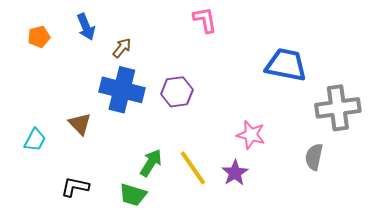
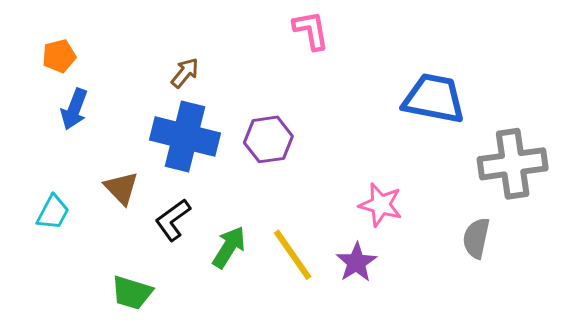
blue arrow: (86, 27) -> (74, 109), moved, turned 44
black L-shape: (75, 187) -> (173, 220), moved, turned -48
green trapezoid: (133, 195) -> (132, 293), moved

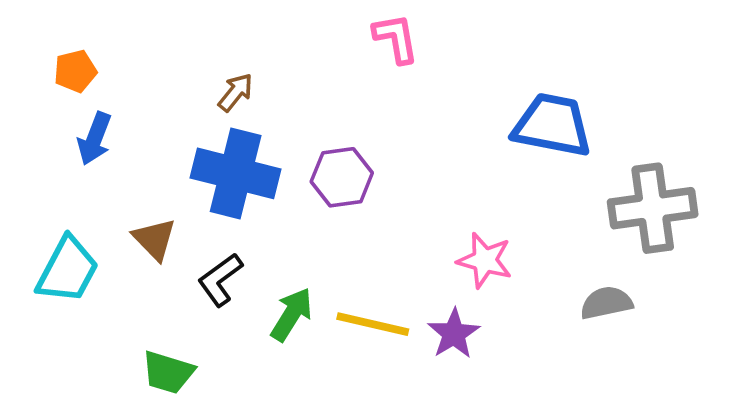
cyan trapezoid: (53, 212) -> (68, 270), size x1.5
gray semicircle: (476, 238) -> (606, 303), turned 66
yellow line: (293, 255) -> (373, 324), turned -42

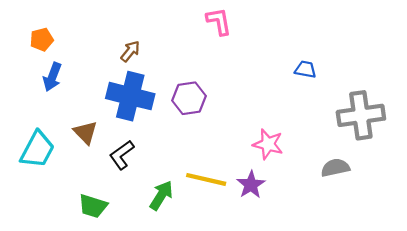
blue trapezoid: (552, 125) -> (305, 69), size x0.5
green arrow: (292, 314) -> (161, 195), moved

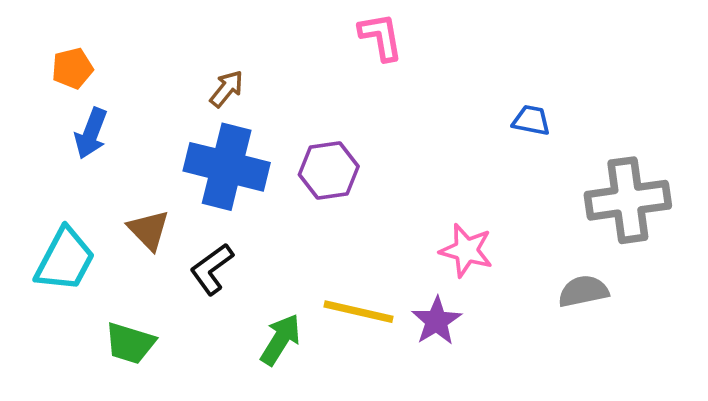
green trapezoid: (93, 206) -> (130, 343), moved

